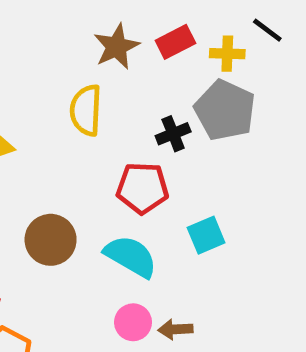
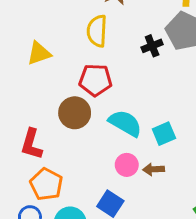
red pentagon: (142, 188) -> (95, 80), moved
cyan square: (206, 235) -> (164, 134), moved

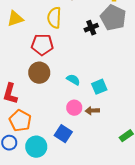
yellow triangle: (39, 53) -> (15, 19), moved
red pentagon: (95, 80) -> (42, 45), moved
cyan semicircle: (125, 123) -> (73, 80), size x0.6

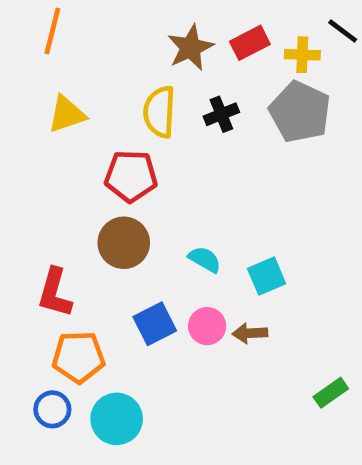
black cross: (91, 28) -> (221, 114), moved
orange pentagon: (20, 121) -> (79, 357), turned -30
blue square: (63, 134) -> (155, 324), moved, turned 30

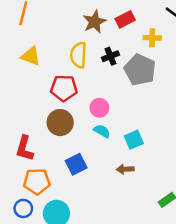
yellow cross: (302, 55) -> (152, 38), moved
gray pentagon: (300, 112) -> (140, 70), moved
yellow triangle: (67, 114) -> (31, 56), turned 40
pink circle: (207, 326) -> (99, 108), moved

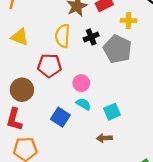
brown circle: (60, 123) -> (22, 90), moved
blue square: (76, 164) -> (60, 117), moved, turned -30

